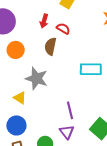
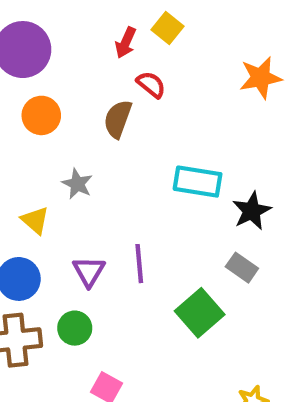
red arrow: (44, 21) -> (126, 43), moved
gray star: (36, 78) -> (77, 184), size x0.6
purple triangle: (67, 132) -> (89, 271), moved

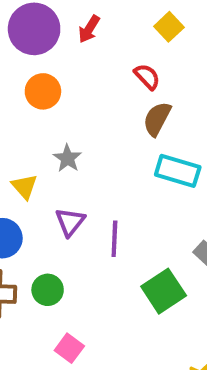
red arrow: (126, 43) -> (89, 29), moved
brown semicircle: (118, 119) -> (157, 119), moved
purple triangle: (89, 271) -> (70, 222), moved

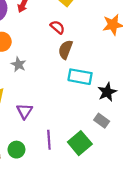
gray star: (67, 158) -> (18, 64), moved
purple line: (114, 239) -> (49, 140), moved

